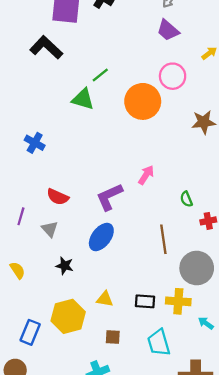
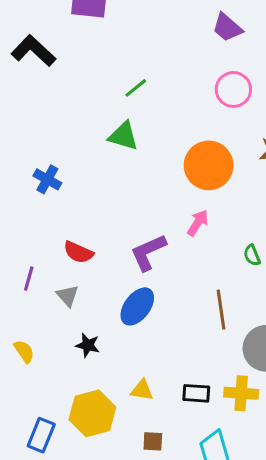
black L-shape: (46, 47) -> (33, 51), moved
green triangle: (83, 99) -> (123, 136), moved
orange circle: (143, 101) -> (209, 165), moved

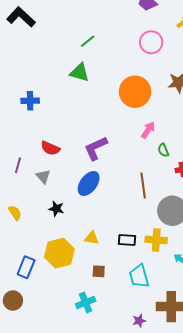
blue cross: (47, 179) -> (30, 101), turned -30
pink arrow: (198, 223) -> (148, 130), moved

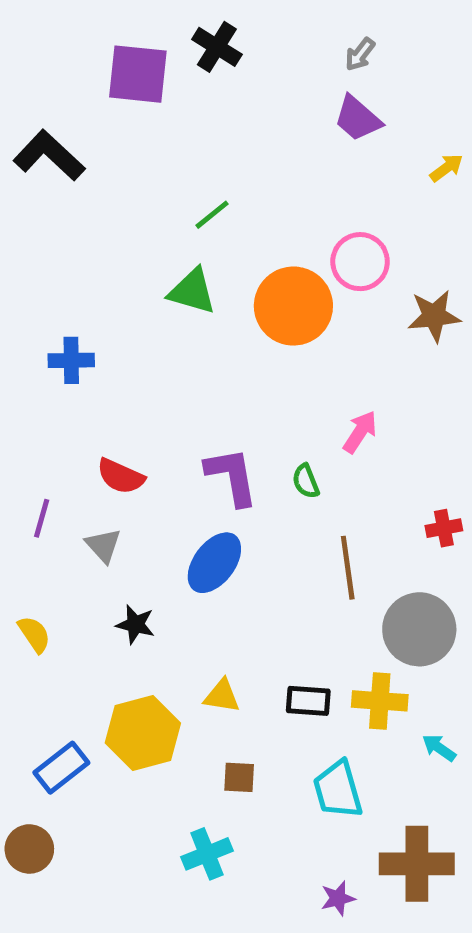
pink circle: (151, 42) -> (360, 262), moved
orange circle: (135, 92) -> (293, 306), moved
purple L-shape: (96, 148) -> (232, 476), turned 104
green semicircle: (163, 150) -> (306, 481), moved
blue rectangle: (26, 267) -> (61, 768), turned 30

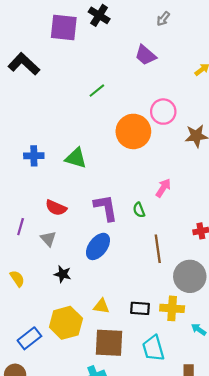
purple trapezoid: (358, 118) -> (146, 55), moved
green triangle: (192, 291) -> (76, 158), moved
brown square: (239, 777) -> (109, 343), size x2.0

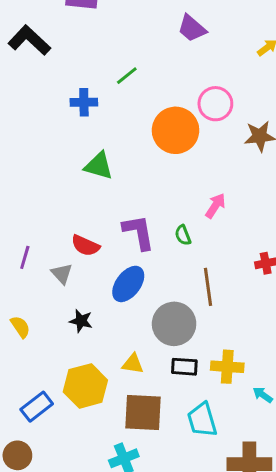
blue cross: (34, 156) -> (84, 102), moved
red semicircle: (56, 208) -> (85, 246), moved
gray circle: (190, 276) -> (174, 324), moved

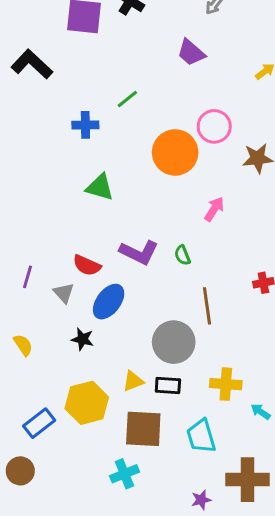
pink arrow: (215, 206) -> (214, 209), moved
purple L-shape: (139, 232) -> (139, 252), turned 126
blue ellipse: (128, 284) -> (109, 302), moved
yellow triangle: (133, 364) -> (133, 381), turned -30
black rectangle: (184, 367) -> (168, 386), moved

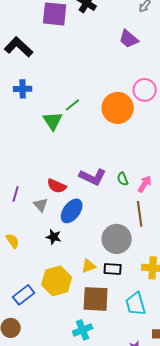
green line: (127, 99) -> (73, 105), moved
blue cross: (85, 125) -> (23, 89), moved
green triangle: (100, 187) -> (53, 121), moved, turned 40
pink arrow: (214, 209) -> (145, 184), moved

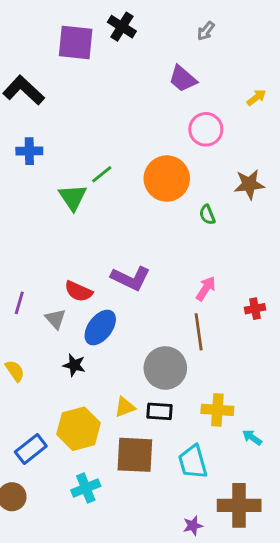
pink circle: (145, 90) -> (206, 129), moved
green semicircle: (123, 179) -> (207, 215), moved
cyan cross: (83, 330) -> (86, 488), moved

